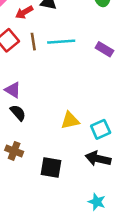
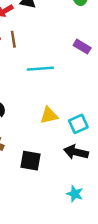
cyan line: (61, 42) -> (40, 69), moved

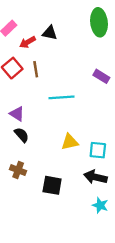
cyan square: (78, 124) -> (98, 150), turned 30
cyan star: (75, 194) -> (100, 205), moved

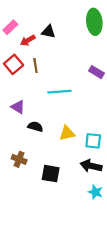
black semicircle: (22, 135) -> (35, 127), moved, turned -32

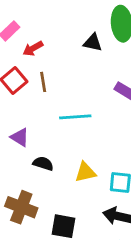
black triangle: (48, 32) -> (93, 43), moved
brown cross: (19, 159) -> (21, 207), size x1.5

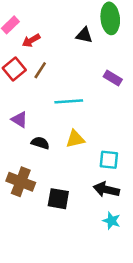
brown line: (43, 82) -> (40, 70), turned 42
yellow triangle: (85, 172) -> (75, 139), moved

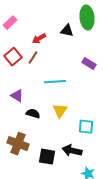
red arrow: (31, 40) -> (39, 39), moved
yellow triangle: (75, 139) -> (60, 111), turned -42
black arrow: (106, 190) -> (72, 151), moved

